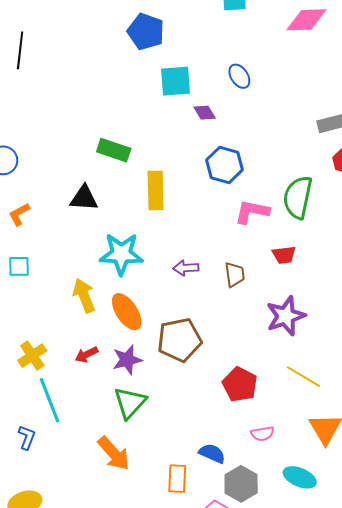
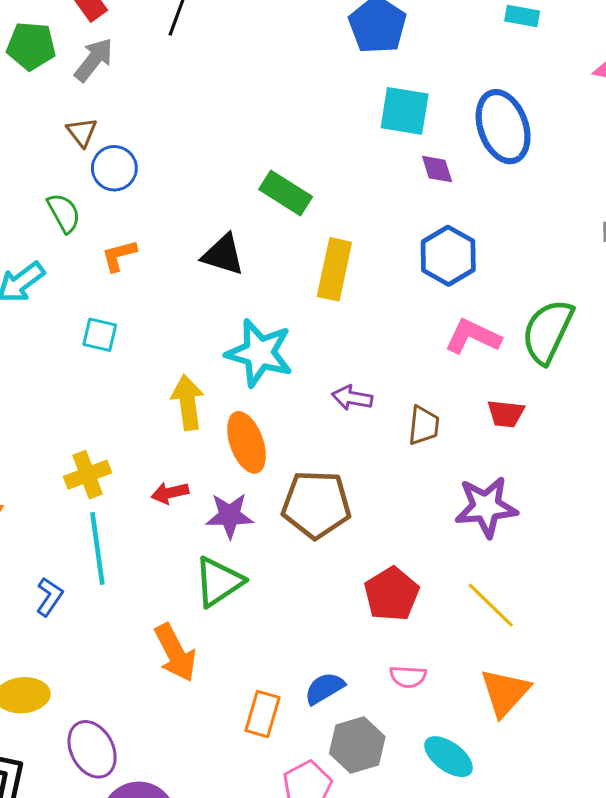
blue ellipse: (239, 76) -> (503, 127), size x1.8
blue semicircle: (212, 453) -> (324, 688), turned -68

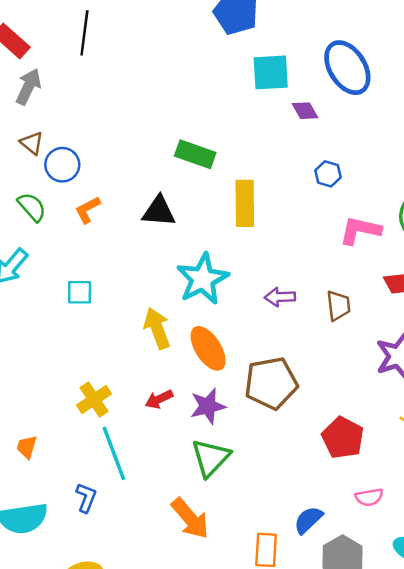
orange L-shape: (119, 256) -> (88, 210), moved
blue hexagon: (448, 256) -> (328, 174), size x0.6
cyan star: (259, 353) -> (203, 279), turned -30

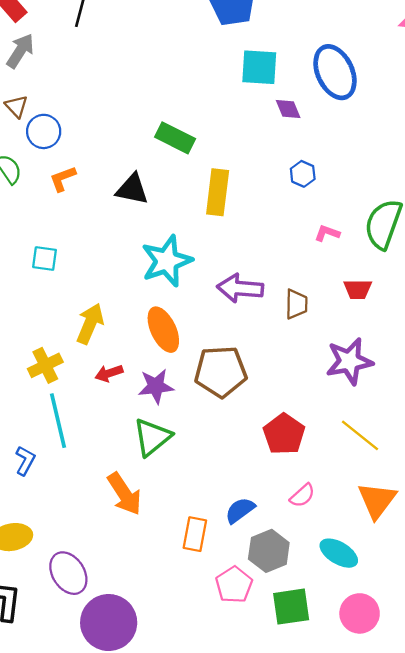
pink L-shape: (360, 230) -> (327, 233), size x0.6
purple arrow: (280, 297) -> (240, 288), size x1.5
yellow arrow: (157, 328) -> (90, 324), moved, turned 36
pink semicircle: (369, 497) -> (302, 495), turned -40

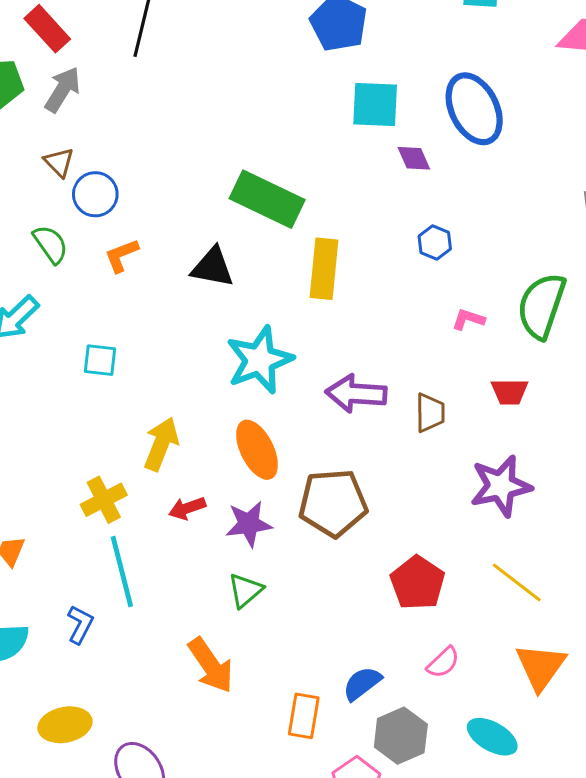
green rectangle: (175, 138) -> (267, 199), size x1.4
green triangle: (152, 437) -> (245, 590), size x0.7

